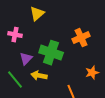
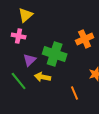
yellow triangle: (37, 14) -> (26, 15), moved

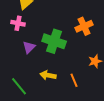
yellow arrow: (43, 77) -> (48, 75), moved
green line: (19, 81) -> (19, 86), moved

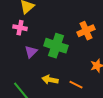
orange line: (74, 80) -> (76, 85), turned -40

